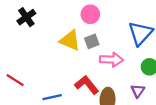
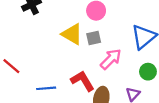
pink arrow: (111, 60) -> (111, 59), turned -55

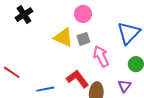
pink arrow: (111, 59) -> (101, 56), turned -65

